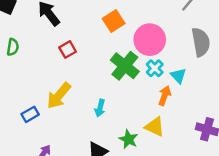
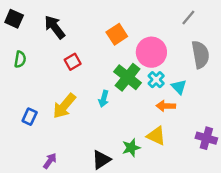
orange arrow: (165, 96) -> (166, 106), turned -108
cyan arrow: (100, 108) -> (104, 99), moved
blue rectangle: (30, 114) -> (30, 117), moved, turned -35
green star: (129, 139) -> (131, 148), turned 30

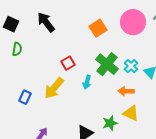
black square: (14, 19) -> (11, 24), moved
pink circle: (151, 52) -> (133, 22), moved
red square: (73, 62) -> (68, 63), moved
orange arrow: (166, 106) -> (126, 91), moved

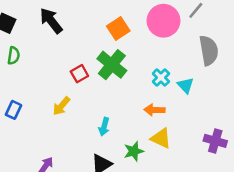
green cross: (107, 64) -> (112, 65), moved
cyan arrow: (87, 82) -> (104, 127), moved
yellow arrow: (54, 88) -> (61, 106), size x0.7
blue rectangle: (25, 97) -> (14, 110), moved

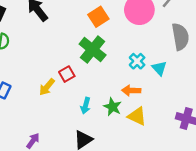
red square: (79, 74) -> (67, 74), moved
green star: (134, 151) -> (112, 107), moved, turned -30

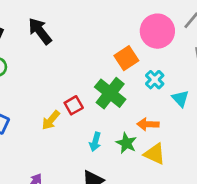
orange square: (98, 17) -> (126, 58), moved
green cross: (93, 49) -> (110, 93), moved
cyan cross: (137, 61) -> (155, 80), moved

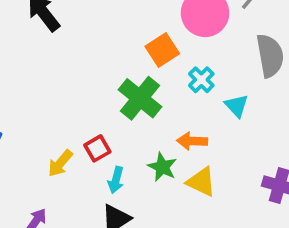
red square: (74, 105) -> (97, 148), moved
yellow arrow: (51, 120) -> (60, 163), moved
cyan arrow: (95, 142) -> (116, 180), moved

